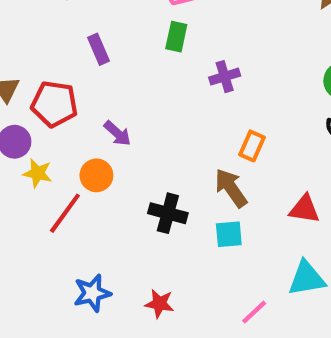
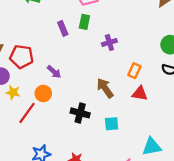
purple rectangle: (99, 49) -> (63, 28), moved
orange rectangle: (252, 146) -> (134, 71), moved
brown arrow: (231, 188) -> (105, 88), moved
red triangle: (305, 209) -> (140, 93), moved

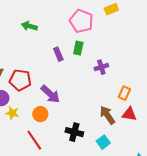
purple arrow: (54, 72) -> (50, 94), size x1.5
brown arrow: (105, 88) -> (107, 115), moved
red line: (27, 113) -> (34, 140), moved, turned -70
cyan square: (112, 124) -> (103, 142), turned -32

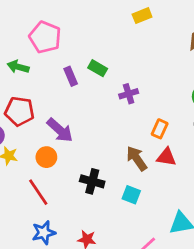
pink pentagon: (81, 21) -> (45, 37), moved
green arrow: (29, 26) -> (18, 67), moved
green rectangle: (78, 48) -> (98, 68), turned -72
cyan square: (103, 142) -> (131, 195), turned -32

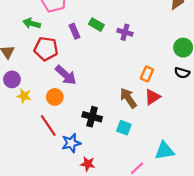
purple cross: (129, 94) -> (125, 32), moved, turned 32
red pentagon: (19, 111) -> (46, 49), moved
red triangle: (166, 157) -> (152, 97), turned -42
blue star: (44, 233) -> (71, 143), moved

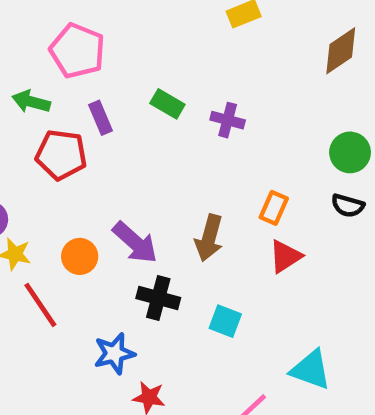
purple rectangle: (75, 31) -> (100, 118), moved
purple arrow: (66, 75) -> (135, 243), moved
brown arrow: (128, 98) -> (209, 238), moved, turned -130
red line: (48, 125) -> (40, 305), moved
cyan triangle: (164, 151) -> (311, 370), turned 30

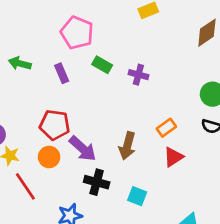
pink pentagon: (77, 51) -> (77, 33), moved
red pentagon: (61, 155) -> (55, 125), moved
orange rectangle: (274, 208) -> (166, 128), turned 30

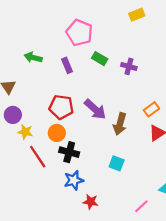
purple arrow: (83, 149) -> (95, 109), moved
black cross: (97, 182) -> (69, 152), moved
cyan square: (137, 196) -> (117, 163), moved

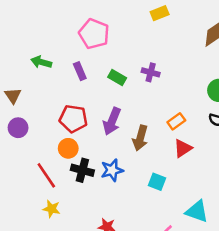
green rectangle: (100, 59) -> (117, 78), moved
purple arrow: (95, 109) -> (112, 121), turned 70
yellow star: (25, 132) -> (51, 209), moved
cyan square: (117, 163) -> (157, 182), moved
blue star: (74, 180) -> (112, 170), moved

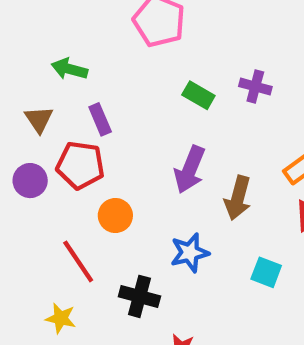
purple rectangle: (80, 71) -> (100, 119), moved
brown triangle: (13, 96) -> (39, 119), moved
red pentagon: (73, 119) -> (80, 165), moved
black cross: (82, 170) -> (139, 296), moved
yellow star: (51, 209) -> (61, 318), moved

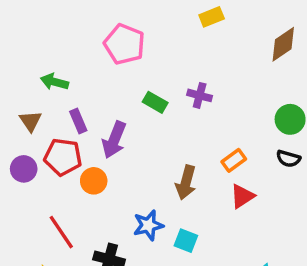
purple arrow: (190, 170) -> (114, 140), moved
orange circle: (115, 216) -> (94, 181), moved
cyan square: (266, 272) -> (186, 241), moved

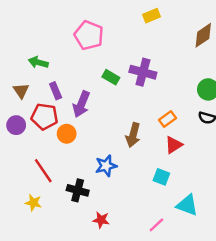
purple cross: (200, 95) -> (143, 72), size x1.5
cyan square: (186, 241) -> (161, 177), moved

